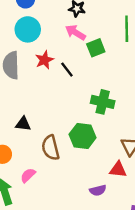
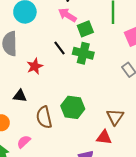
red star: (44, 60) -> (35, 66), moved
green cross: (103, 102) -> (83, 53), moved

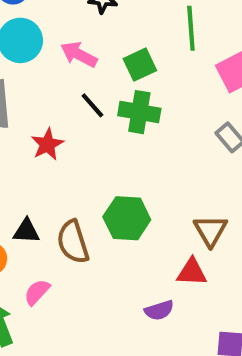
pink arrow: (67, 15) -> (79, 54), moved
black triangle: (20, 96) -> (26, 231), moved

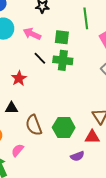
green square: (140, 65) -> (62, 37), turned 35
green hexagon: (127, 218) -> (64, 127), moved
black triangle: (26, 231) -> (12, 108), moved

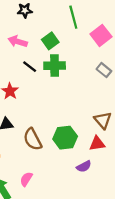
green square: (62, 37) -> (50, 41), turned -35
pink semicircle: (18, 150) -> (26, 179), moved

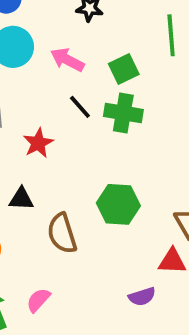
green hexagon: (65, 138) -> (118, 204), moved

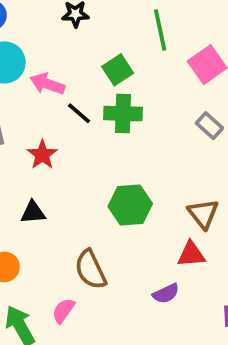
pink arrow: (67, 60) -> (47, 84), moved
brown semicircle: (62, 233) -> (91, 270), moved

